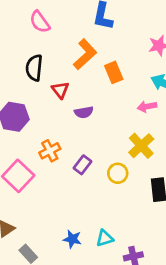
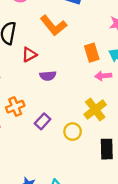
orange L-shape: (85, 54) -> (53, 25), turned 88
orange rectangle: (114, 72) -> (92, 53), moved
red triangle: (60, 90) -> (29, 55), turned 35

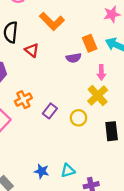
red triangle: (29, 55) -> (32, 50), turned -48
purple semicircle: (48, 76) -> (74, 58), moved
pink arrow: (103, 76) -> (101, 72), moved, turned -80

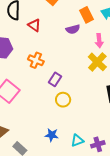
orange cross: (23, 100) -> (36, 60), moved, turned -35
yellow circle: (78, 118) -> (63, 100), moved
cyan triangle: (68, 171) -> (77, 140), moved

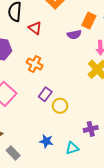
orange rectangle: (86, 15) -> (89, 21), turned 49
purple rectangle: (55, 79) -> (45, 94), moved
purple cross: (98, 144) -> (91, 129), moved

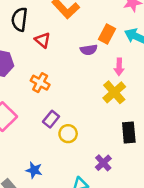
purple cross: (91, 129) -> (103, 163), turned -32
blue star: (46, 141) -> (34, 170), moved

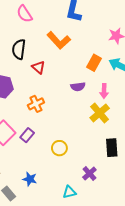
purple semicircle: (89, 50) -> (78, 87), moved
orange cross: (40, 83) -> (36, 104), turned 35
purple rectangle: (51, 119) -> (27, 135), moved

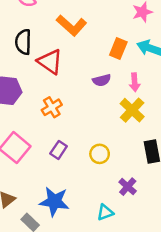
red triangle: (38, 67) -> (50, 62), size x1.5
purple rectangle: (27, 135) -> (59, 150), moved
yellow circle: (59, 148) -> (100, 154), moved
blue star: (30, 179) -> (54, 202), size x1.6

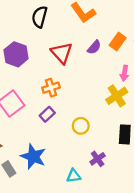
red triangle: (50, 62) -> (62, 53), moved
purple semicircle: (102, 80) -> (94, 47), moved, turned -48
orange cross: (52, 107) -> (51, 88), moved

